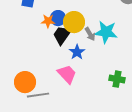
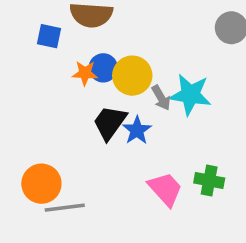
black trapezoid: (62, 35) -> (110, 123), moved
pink trapezoid: (67, 74) -> (165, 189), moved

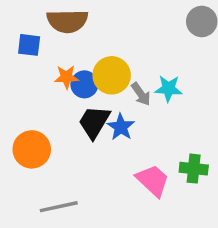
blue circle: (103, 68) -> (84, 84), moved
cyan star: (190, 95) -> (168, 89), size x0.7
orange circle: (41, 184) -> (32, 149), moved

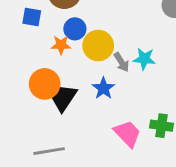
blue circle: (84, 84) -> (75, 29), moved
black trapezoid: (94, 122) -> (64, 98), moved
orange circle: (32, 149) -> (45, 84), moved

